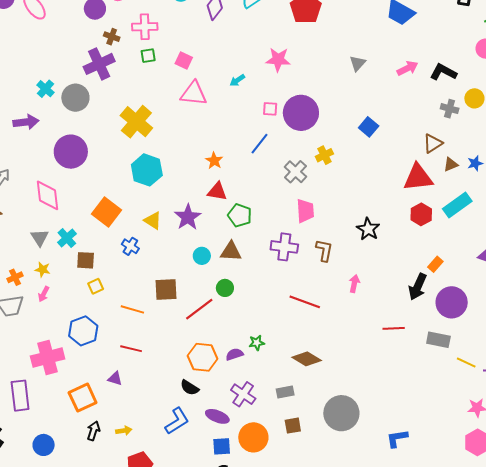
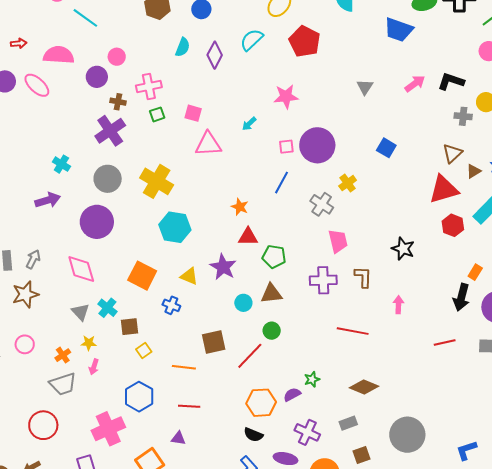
gray circle: (75, 98) -> (108, 179), moved

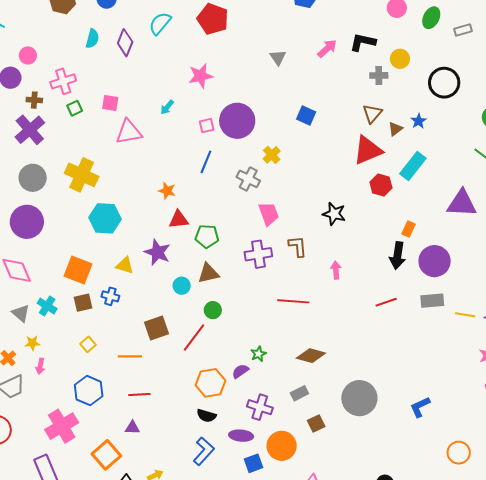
brown square: (130, 327) -> (83, 303), moved

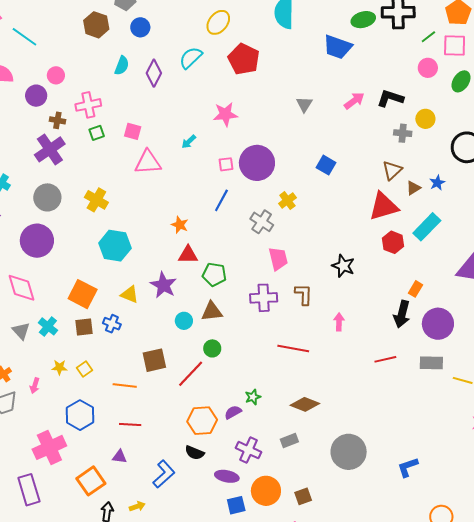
yellow cross: (82, 175) -> (96, 200), size x0.7
yellow star: (32, 343) -> (59, 367), moved
brown square: (316, 423) -> (303, 496), moved
blue L-shape: (204, 451) -> (164, 474), moved

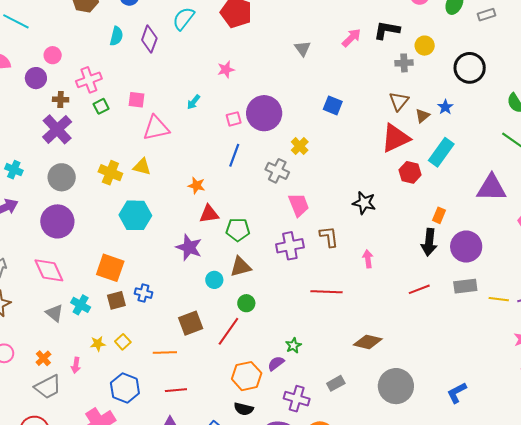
pink star: (225, 114) -> (226, 70), size x0.7
yellow triangle: (130, 294) -> (142, 167), moved
brown diamond: (305, 404) -> (368, 342), moved

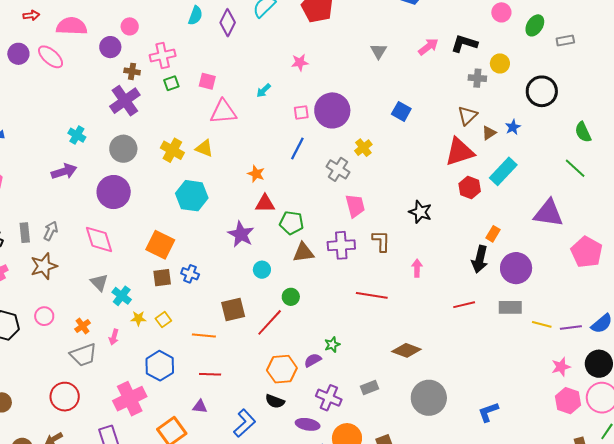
brown triangle: (241, 267) -> (303, 252), moved
cyan cross: (81, 305) -> (122, 296), moved

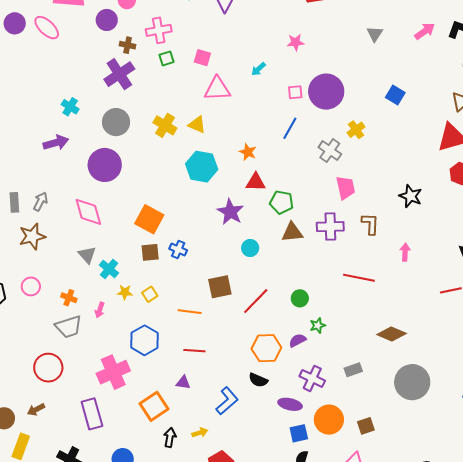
cyan hexagon: (192, 196) -> (202, 167), moved
green circle: (291, 297) -> (300, 298), moved
orange cross: (83, 326) -> (69, 298), turned -35

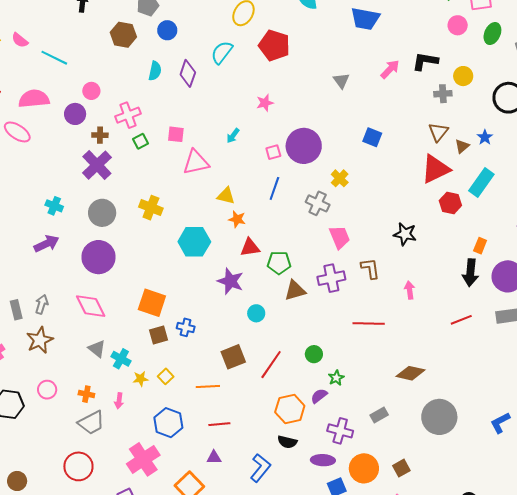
yellow triangle: (197, 125) -> (226, 196), moved

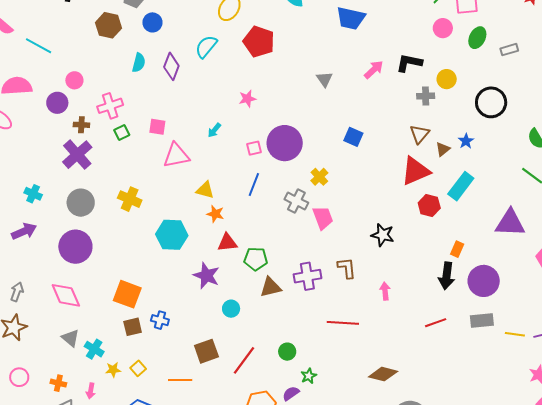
pink trapezoid: (340, 237) -> (323, 218), moved

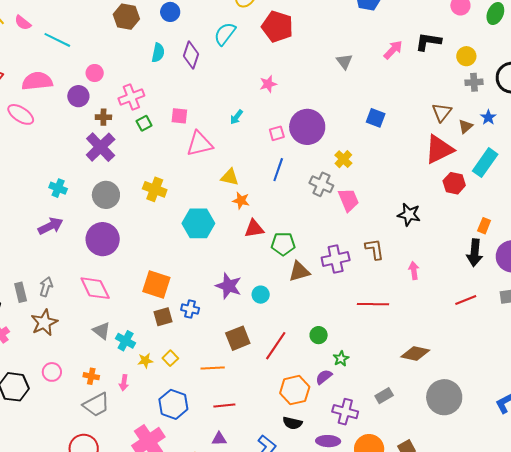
gray cross: (426, 96) -> (474, 82), moved
purple star: (206, 276) -> (229, 286), moved

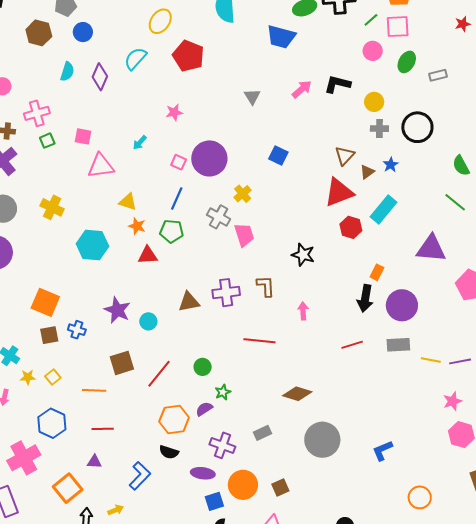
pink square: (277, 133) -> (179, 162), turned 35
green pentagon: (283, 244) -> (172, 231), moved

